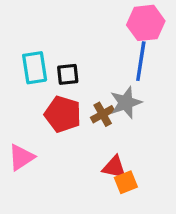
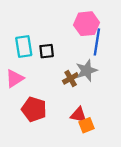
pink hexagon: (146, 23) -> (87, 24), moved
red pentagon: (63, 114) -> (34, 109), moved
pink triangle: (21, 157) -> (15, 78), moved

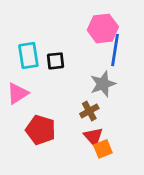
brown cross: (71, 78) -> (89, 111), moved
red triangle: (79, 115) -> (93, 137), turned 36

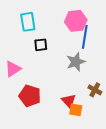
cyan rectangle: (28, 55) -> (28, 22), moved
brown cross: (89, 111) -> (95, 90), moved, turned -32
orange square: (103, 149) -> (76, 110), turned 32

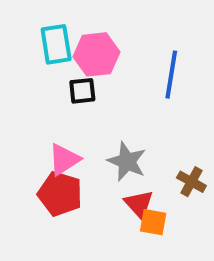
pink hexagon: (76, 21) -> (96, 54), moved
gray star: (76, 62) -> (127, 162), moved, turned -30
pink triangle: (13, 69) -> (64, 159), moved

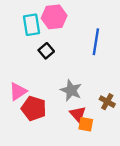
pink hexagon: (96, 54) -> (54, 17), moved
black square: (82, 91) -> (46, 51), turned -35
pink triangle: (64, 159) -> (18, 91), moved

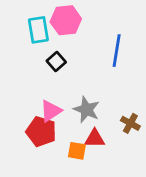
pink triangle: (18, 91) -> (51, 111), moved
red triangle: (78, 114) -> (95, 138), turned -48
orange square: (86, 124) -> (77, 151), moved

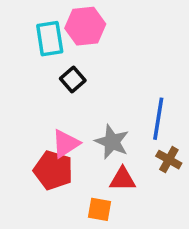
blue line: (117, 51) -> (158, 119), moved
orange square: (77, 151) -> (99, 209), moved

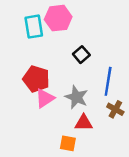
black square: (73, 80) -> (81, 55), moved
red pentagon: (53, 170) -> (36, 79), moved

